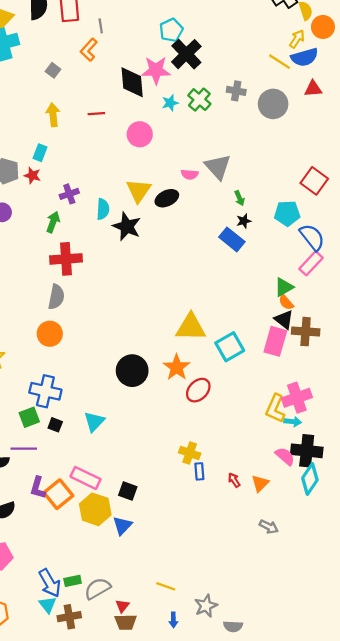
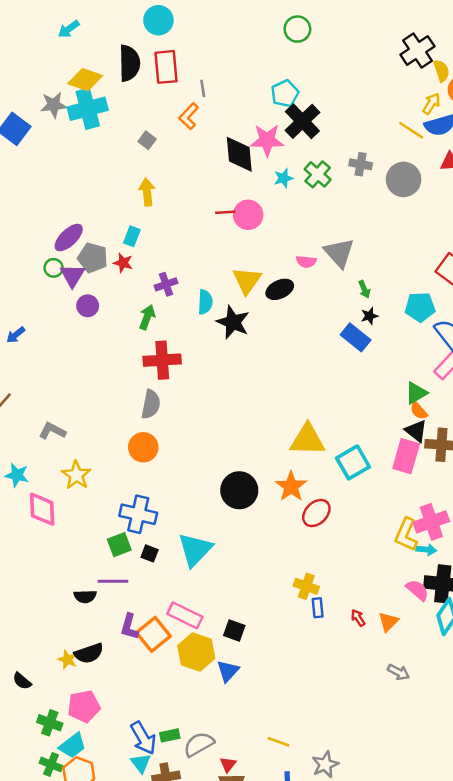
red line: (96, 114) -> (225, 212), moved
cyan triangle: (94, 422) -> (195, 550), size x1.4

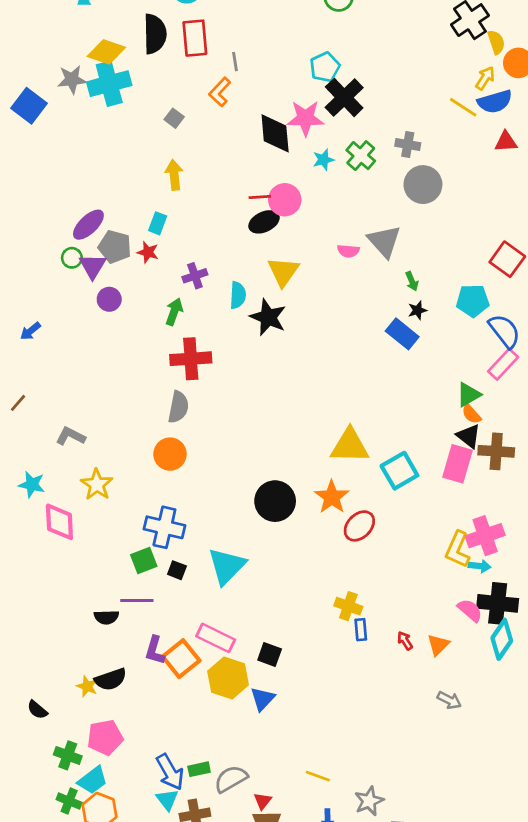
gray circle: (404, 179) -> (423, 185), moved
black ellipse: (280, 289) -> (264, 222), moved

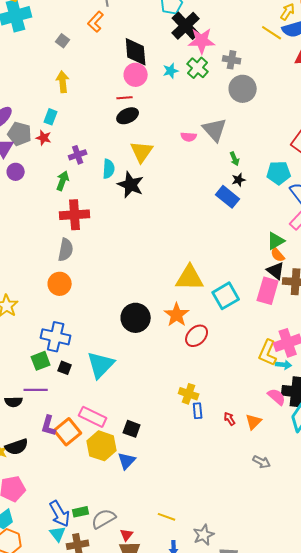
pink star: (305, 118) -> (202, 41), moved
pink circle: (285, 200) -> (136, 75), moved

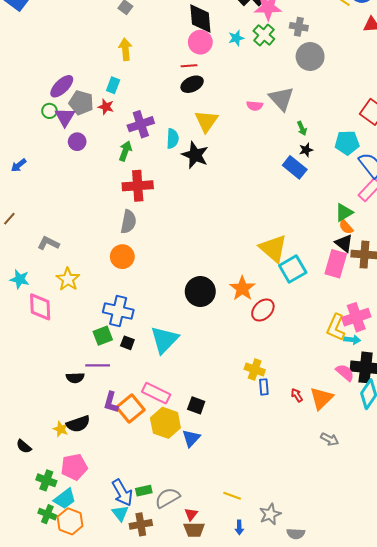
purple cross: (78, 155) -> (141, 124), size x1.4
yellow triangle: (190, 278) -> (273, 248), moved, turned 40
orange triangle: (254, 422) -> (321, 398), size x1.4

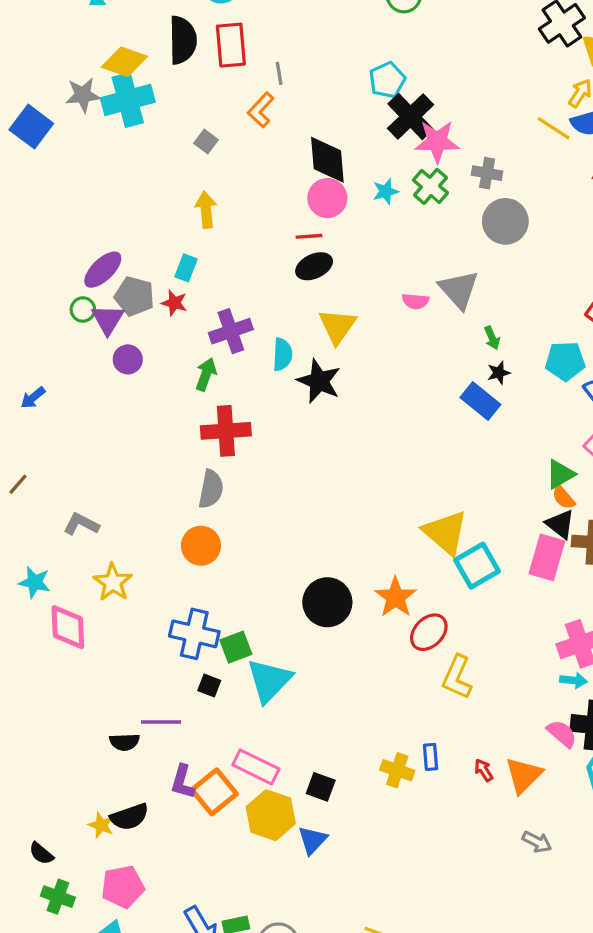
yellow L-shape: (336, 327) -> (457, 677), moved
green square: (103, 336) -> (236, 647), moved
yellow cross: (255, 369) -> (397, 770), moved
green cross: (46, 480) -> (58, 897), moved

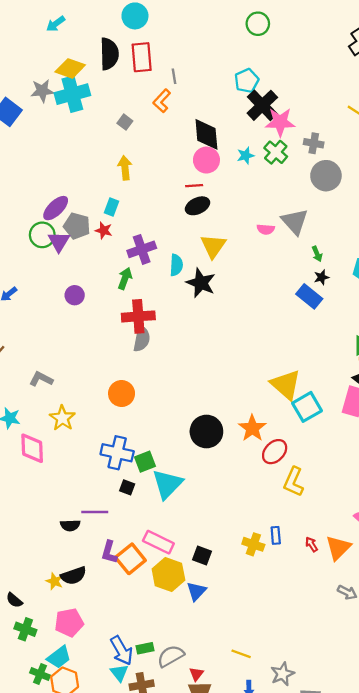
green circle: (83, 310) -> (42, 235), size x1.5
purple circle: (128, 359) -> (75, 295), moved
gray semicircle: (211, 489) -> (142, 339), moved

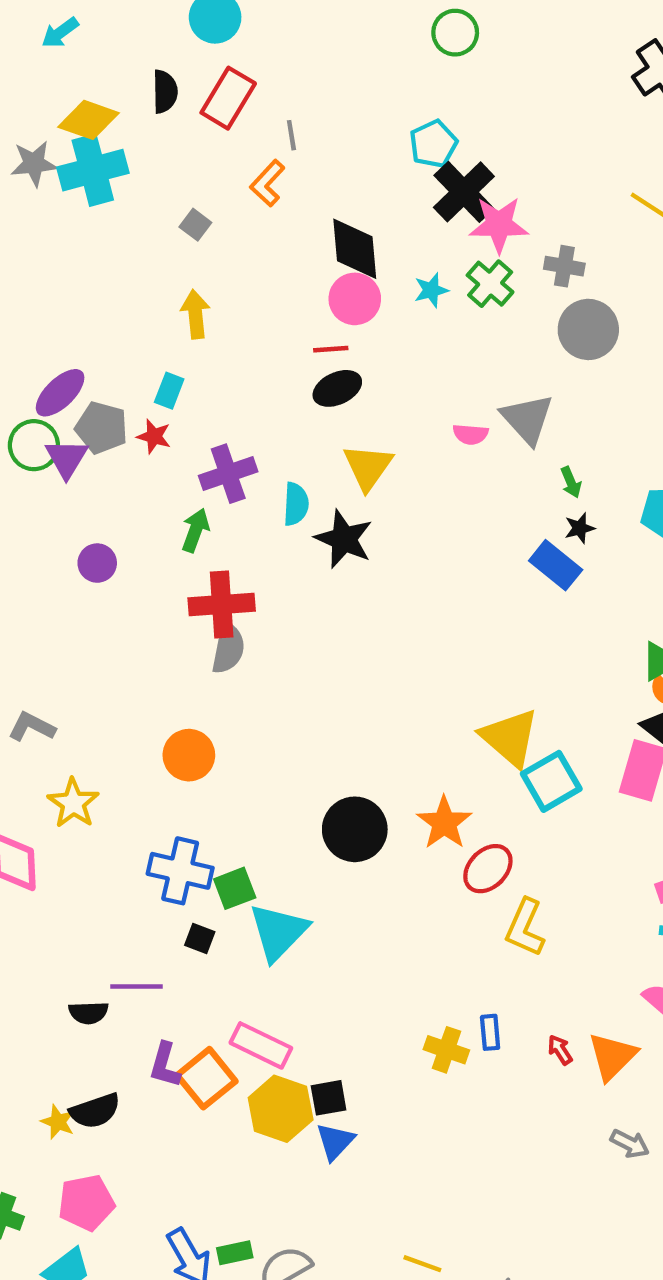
black semicircle: (109, 54) -> (165, 92), size x0.7
red rectangle: (142, 57) -> (228, 98), turned 36
black square: (202, 556) -> (329, 1098), moved, turned -30

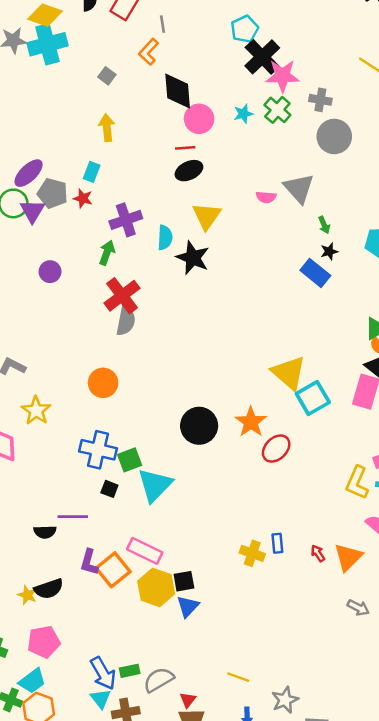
black diamond: (355, 249) -> (178, 91), moved
red cross: (222, 605) -> (122, 296), turned -33
yellow L-shape: (525, 928) -> (357, 483), moved

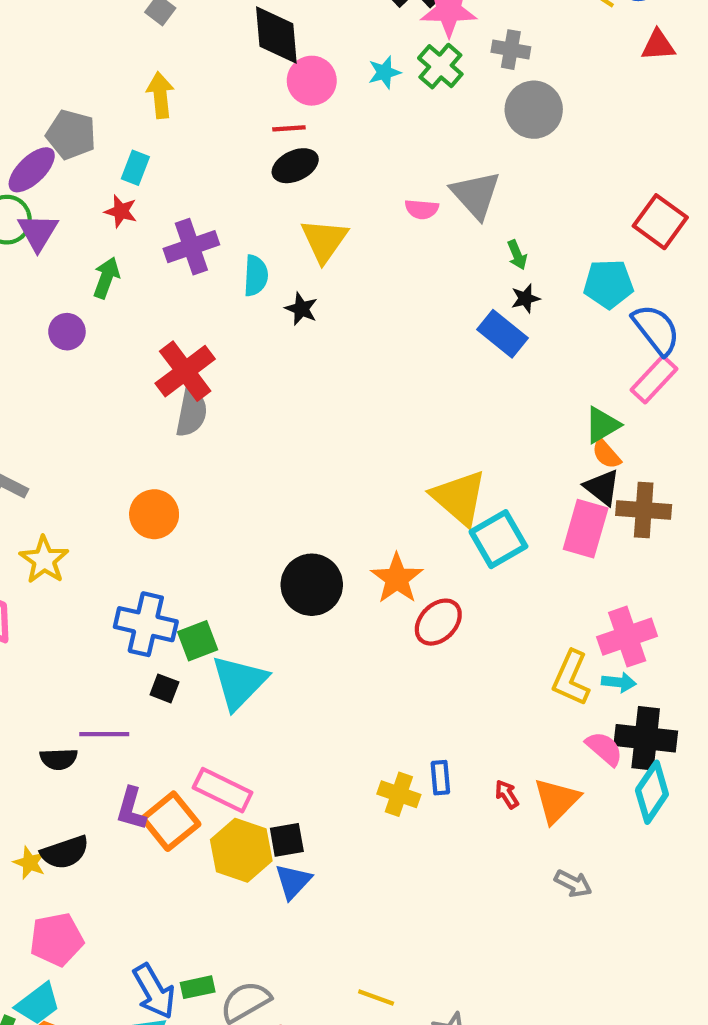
gray pentagon: (53, 193) -> (71, 135), moved
green arrow: (107, 253) -> (106, 278), moved
black star: (193, 258) -> (301, 309), size x0.6

